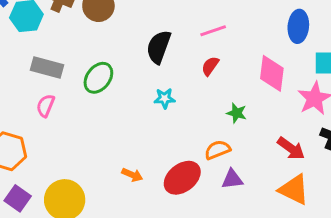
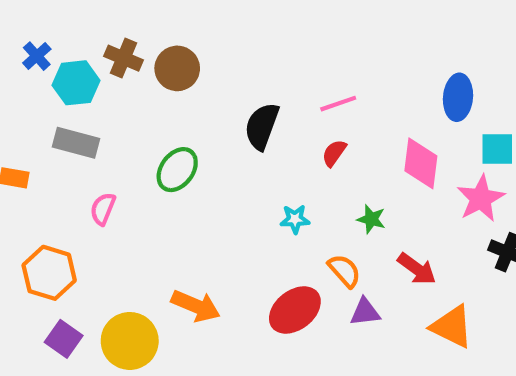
gray rectangle: (47, 67) -> (76, 143), moved
cyan star: (165, 98) -> (295, 219), moved
red arrow: (291, 148) -> (417, 269), moved
orange semicircle: (217, 150) -> (344, 271), turned 70
orange arrow: (132, 175) -> (196, 306), moved, size x1.6

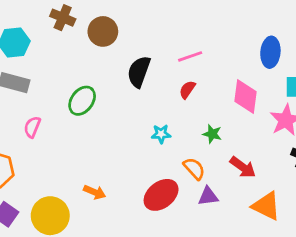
brown cross: (123, 58) -> (63, 18), moved
brown circle: (177, 68) -> (103, 31), moved
orange arrow: (196, 306) -> (95, 192), size x0.7

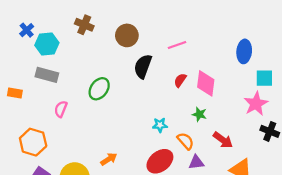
brown circle: (103, 31) -> (127, 35), moved
pink line: (190, 56) -> (177, 45), moved
pink diamond: (246, 97) -> (206, 83), moved
cyan star: (161, 134) -> (160, 125), moved
orange arrow: (95, 192) -> (109, 159), turned -56

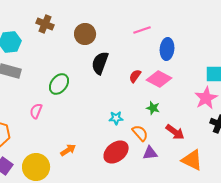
pink line: (177, 45) -> (142, 30), moved
blue ellipse: (244, 51) -> (167, 49), moved
pink diamond: (206, 83) -> (159, 79), turned -70
pink semicircle: (61, 109) -> (36, 111), moved

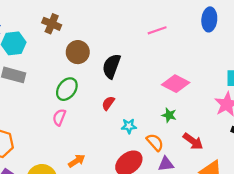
brown circle: (85, 34) -> (78, 52), moved
blue ellipse: (167, 49) -> (209, 19), moved
red semicircle: (135, 76) -> (108, 103), moved
pink semicircle: (36, 111) -> (59, 117), moved

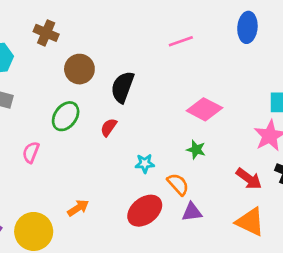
red semicircle: (108, 103) -> (109, 127), moved
pink semicircle: (59, 117) -> (31, 152), moved
red arrow: (193, 141) -> (249, 179), moved

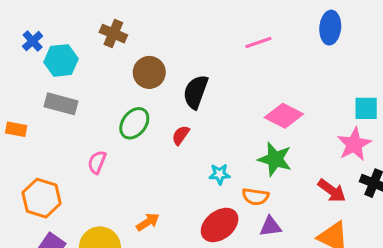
green star: (196, 150) -> (275, 159), size x1.6
orange semicircle: (178, 184) -> (255, 197), turned 140

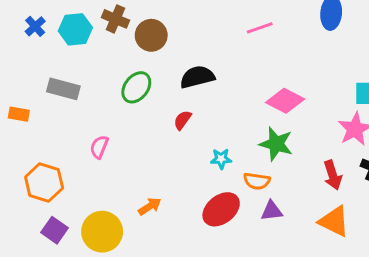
cyan hexagon: (61, 60) -> (75, 29), moved
brown circle: (149, 72) -> (151, 35), moved
black semicircle: (196, 92) -> (197, 77), turned 56
green ellipse: (134, 123) -> (136, 87), moved
red arrow: (332, 191) -> (333, 175), turned 36

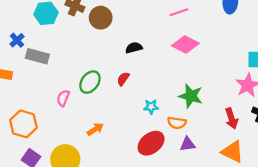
blue cross: (35, 26) -> (17, 40), moved
black semicircle: (197, 77) -> (134, 48), size x0.7
green ellipse: (136, 87) -> (90, 82), moved
pink diamond: (285, 101) -> (185, 44), moved
orange arrow: (150, 206) -> (95, 129), moved

